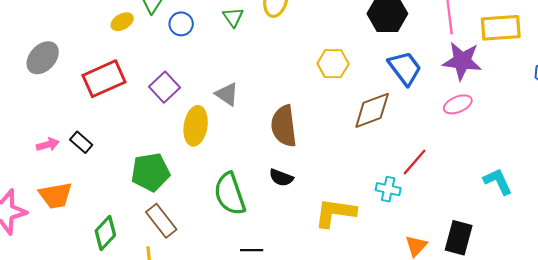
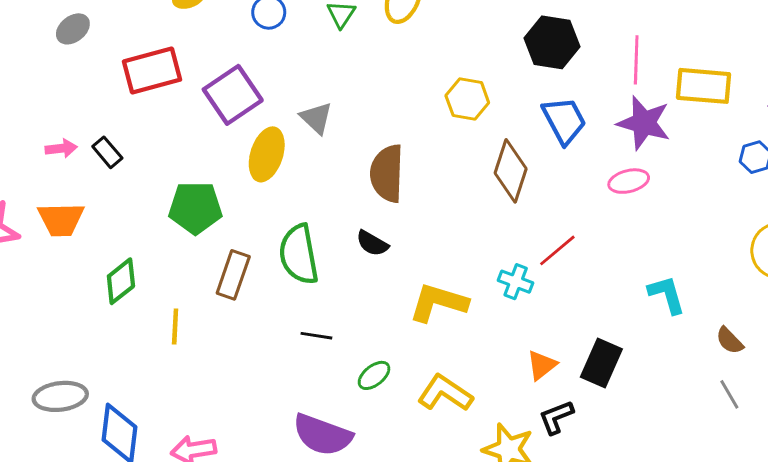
gray ellipse: (43, 58) -> (73, 29), size x0.7
purple square: (164, 87) -> (233, 95), size x1.4
brown diamond: (372, 110) -> (511, 171), turned -60
brown rectangle: (161, 221) -> (233, 275), moved, turned 48

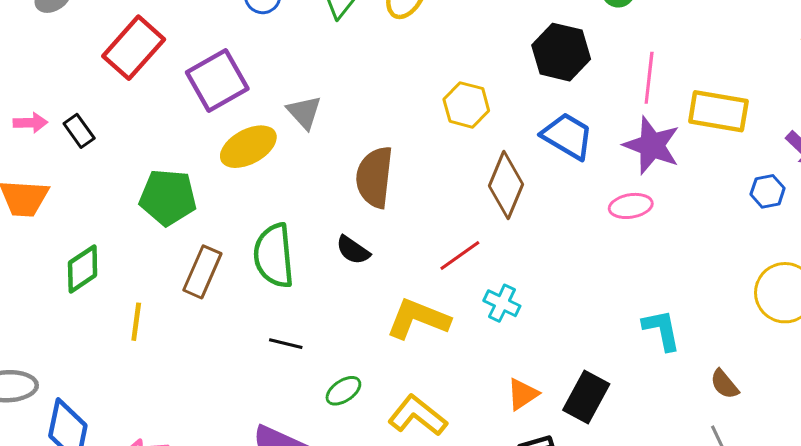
red rectangle: (152, 71) -> (134, 48), turned -38
blue trapezoid: (564, 120) -> (567, 136), turned -36
yellow ellipse: (267, 154) -> (248, 147), turned 39
red line: (557, 250) -> (460, 256), moved

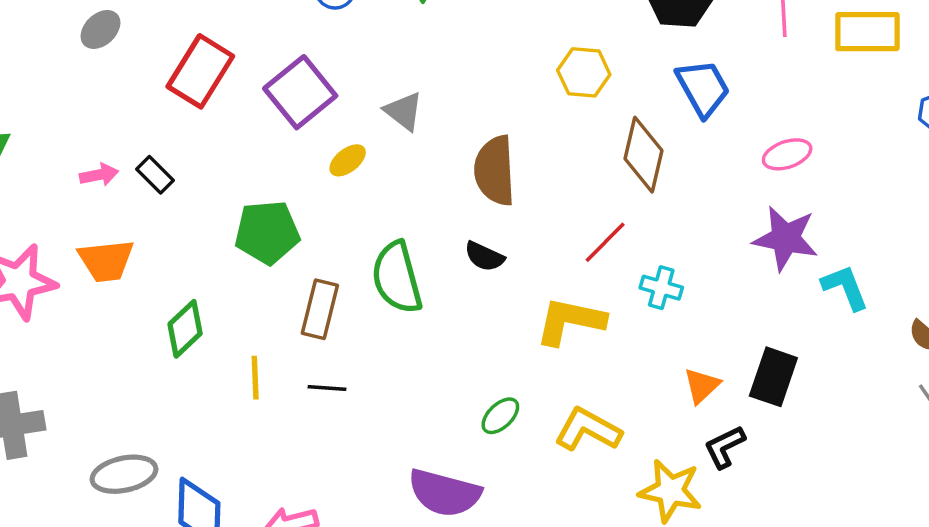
blue trapezoid: (567, 136) -> (703, 88), turned 40
purple star: (652, 145) -> (785, 238), moved
yellow ellipse: (248, 147) -> (348, 160), size x0.6
black line: (286, 344) -> (327, 388), moved

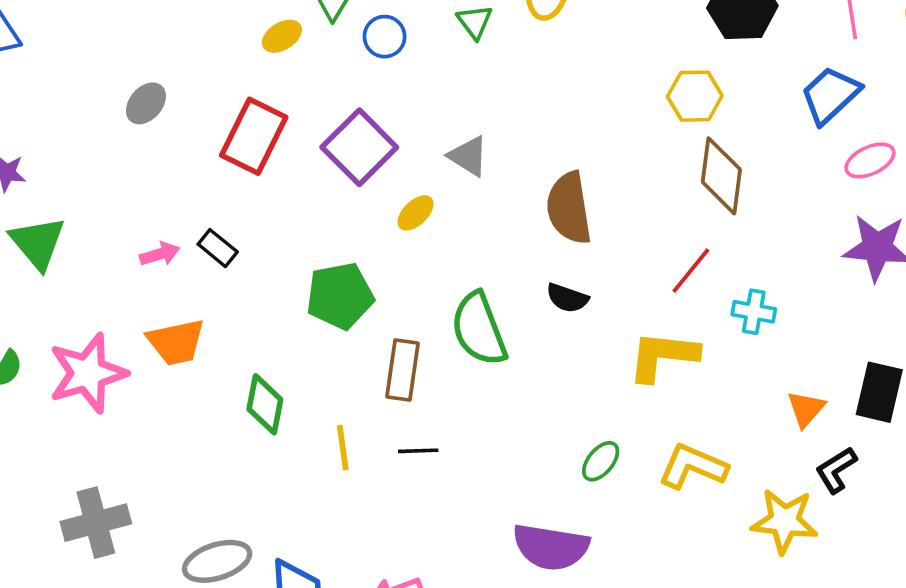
yellow hexagon: (584, 72) -> (695, 96), moved
blue trapezoid: (703, 88) -> (830, 95), moved, turned -98
green diamond: (185, 329) -> (265, 404), turned -30

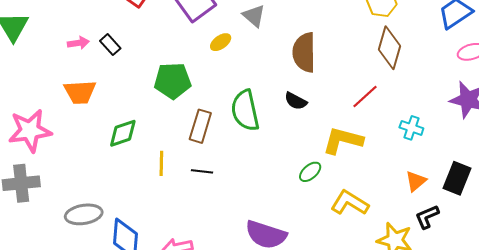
cyan cross: (754, 312) -> (411, 128), moved
pink star: (88, 373) -> (30, 131), moved
green diamond: (265, 404) -> (123, 133), turned 52
green ellipse: (601, 461) -> (310, 172), moved

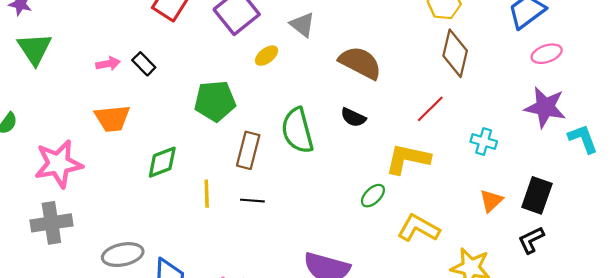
brown semicircle: (304, 52) -> (360, 63), turned 120
black L-shape: (427, 217) -> (531, 240), moved

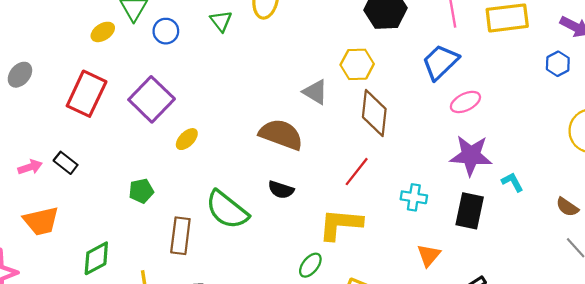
gray triangle: (302, 25) -> (315, 92), moved
green pentagon: (215, 101) -> (141, 191), size x0.6
green semicircle: (297, 130) -> (227, 210), turned -30
cyan L-shape: (583, 139) -> (512, 182), size x0.7
black rectangle: (537, 195) -> (470, 211), moved

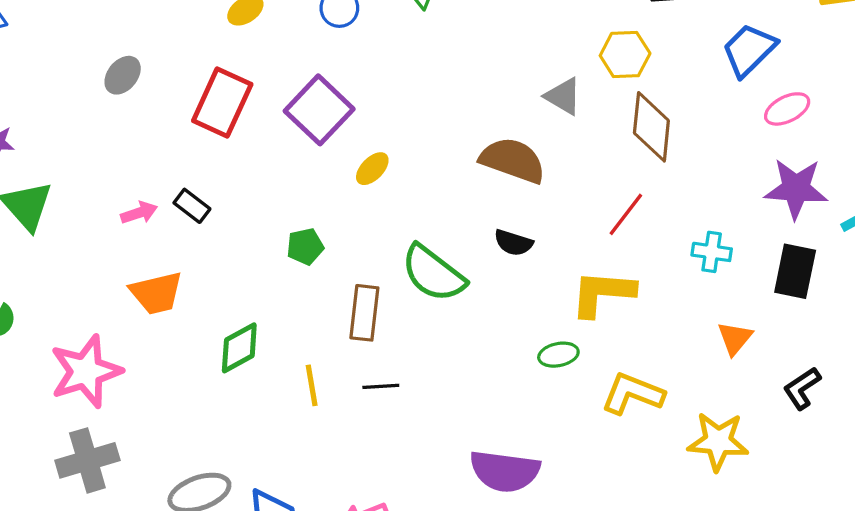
green ellipse: (310, 265) -> (558, 355), turned 40

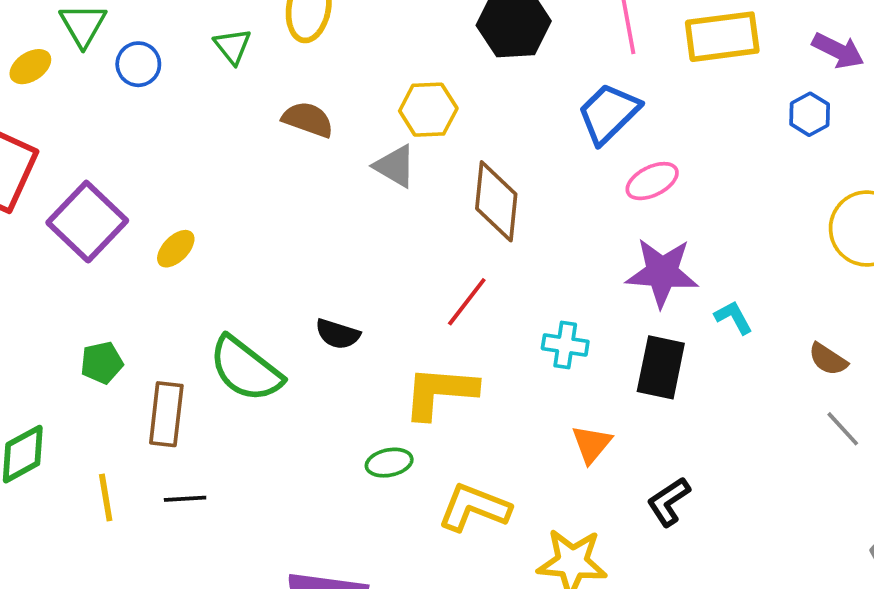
yellow hexagon: (625, 55) -> (428, 110), moved
purple square: (319, 110) -> (87, 222), moved
brown semicircle: (513, 160) -> (308, 119), moved, size x0.7
green pentagon: (305, 247) -> (102, 363), moved

